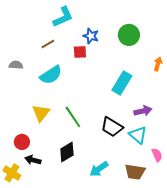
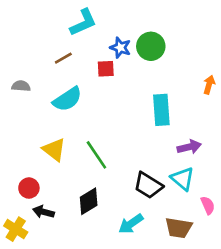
green circle: (129, 35) -> (151, 46), moved
cyan rectangle: (122, 83) -> (161, 110), turned -35
yellow triangle: (41, 113) -> (54, 150), turned -30
black trapezoid: (112, 127) -> (148, 185), moved

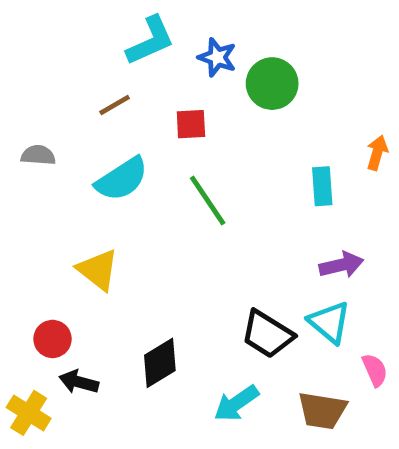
blue star: (120, 48) -> (217, 57), moved
cyan rectangle: (161, 110) -> (322, 186), moved, size x0.7
green line: (96, 155) -> (208, 201), moved

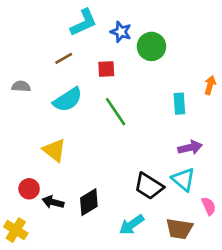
black arrow: (79, 382) -> (53, 202), moved

